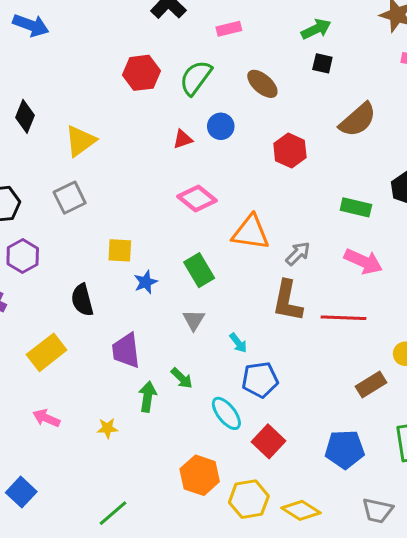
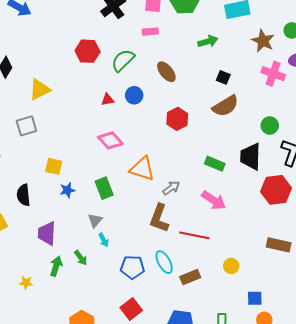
black square: (322, 63) -> (223, 77), moved
cyan arrow: (238, 343) -> (104, 240), moved
brown rectangle: (371, 384) -> (190, 277), moved
cyan ellipse: (226, 413) -> (164, 262), moved

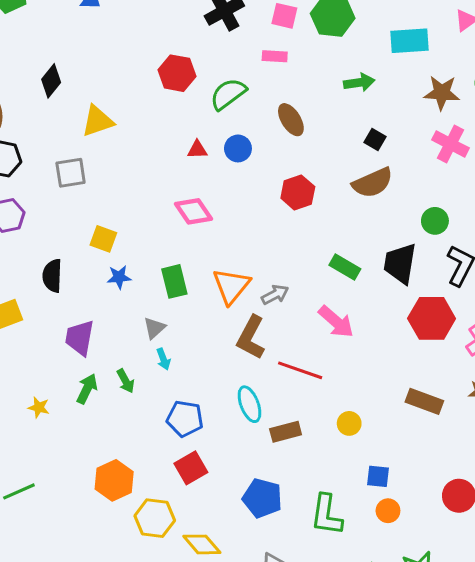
brown star: (263, 41) -> (442, 93), turned -30
orange triangle: (142, 169) -> (231, 286), moved, turned 44
blue pentagon: (132, 267) -> (185, 419), moved

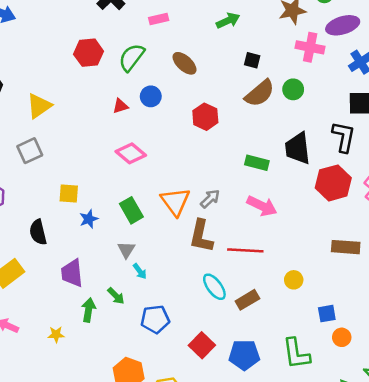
green circle: (435, 221) -> (293, 89), moved
blue pentagon: (185, 419) -> (155, 319), moved
red square: (191, 468) -> (202, 345), moved

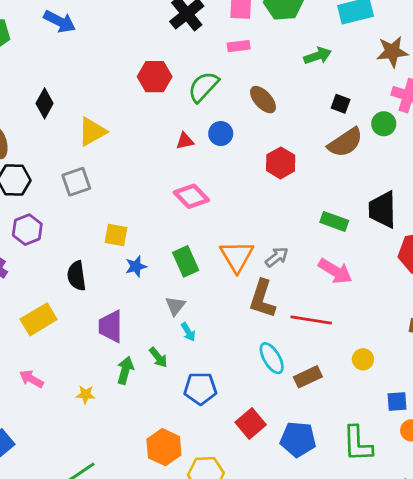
green circle: (293, 89) -> (384, 124), moved

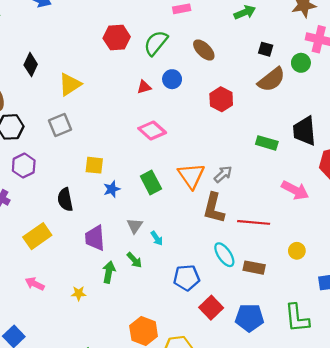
pink arrow: (335, 271) -> (295, 190), moved
gray triangle: (175, 306) -> (135, 226), moved
brown rectangle: (308, 377) -> (254, 268), turned 40
blue pentagon: (200, 388) -> (187, 278), moved

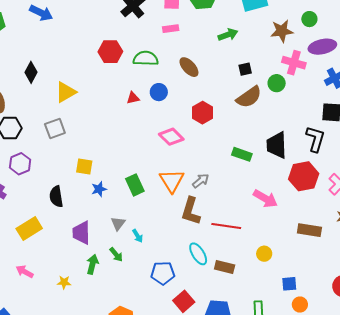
green semicircle: (156, 43) -> (146, 58), turned 50
black square: (266, 49) -> (245, 69), turned -32
pink diamond: (152, 130) -> (171, 137), moved

